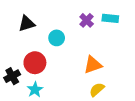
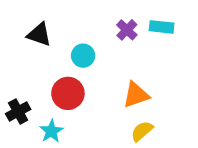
black triangle: (27, 23) -> (39, 34), turned 36
red circle: (35, 63) -> (68, 93), moved

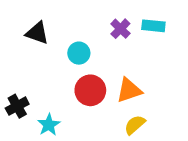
red circle: (68, 93) -> (90, 90), moved

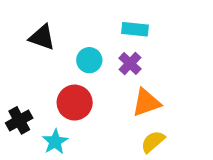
cyan rectangle: (153, 26) -> (135, 29), moved
purple cross: (120, 29) -> (130, 63), moved
red circle: (90, 90) -> (75, 103), moved

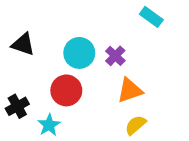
cyan rectangle: (135, 29) -> (151, 17), moved, turned 30
black triangle: (42, 37) -> (23, 44), moved
cyan circle: (89, 60) -> (79, 53), size x1.4

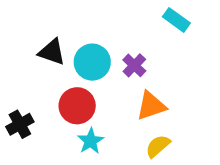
black triangle: (23, 44) -> (52, 52), moved
cyan star: (49, 125) -> (91, 141), moved

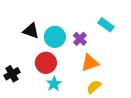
cyan rectangle: (176, 20) -> (106, 25), moved

